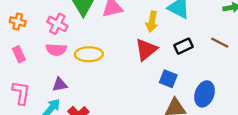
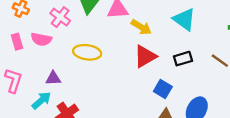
yellow arrow: (152, 22) -> (141, 27), moved, turned -78
pink semicircle: (56, 50) -> (41, 39), moved

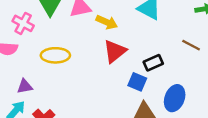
black rectangle: (183, 59) -> (153, 63), moved

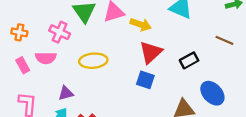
blue square: (137, 82) -> (145, 80), moved
blue ellipse: (175, 98) -> (212, 93), turned -60

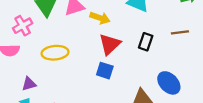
pink cross: (60, 32) -> (23, 26), turned 36
brown line: (224, 40) -> (180, 32), turned -30
black rectangle: (189, 60) -> (146, 42), moved, turned -42

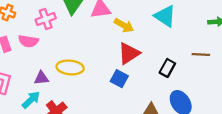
black rectangle: (146, 42) -> (167, 68), moved
yellow ellipse: (55, 53) -> (70, 67), moved

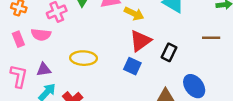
black rectangle: (167, 68) -> (169, 52), moved
purple triangle: (41, 78) -> (44, 70), moved

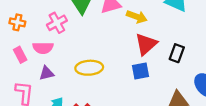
blue square: (132, 66) -> (140, 71), turned -30
purple triangle: (44, 70) -> (46, 73), moved

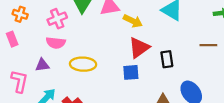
pink semicircle: (43, 48) -> (56, 43), moved
black rectangle: (177, 53) -> (167, 59), turned -35
pink rectangle: (20, 55) -> (12, 39), moved

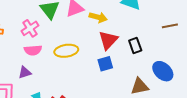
yellow ellipse: (83, 64) -> (66, 51), moved

